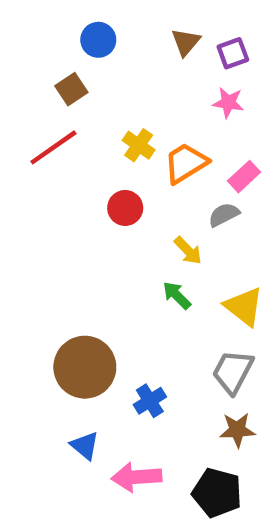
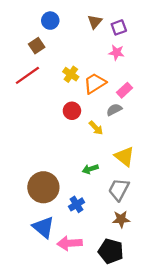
red circle: (125, 208) -> (72, 111), moved
green arrow: (177, 295) -> (90, 169), moved, turned -63
blue triangle: (85, 446) -> (43, 227), size x1.5

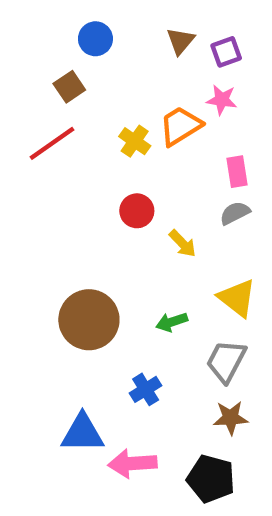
orange trapezoid: (95, 83) -> (180, 126), moved
pink rectangle: (124, 90) -> (237, 172), turned -56
gray semicircle: (114, 110) -> (235, 213), moved
brown circle: (43, 187) -> (89, 320), moved
blue triangle: (43, 227) -> (82, 433), turned -40

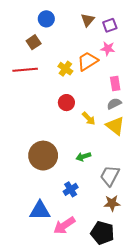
red line: (52, 143) -> (25, 70), turned 30
yellow triangle: (237, 298) -> (115, 126), moved
pink arrow: (132, 463) -> (64, 225), turned -30

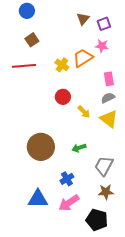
blue circle: (46, 19) -> (27, 11), moved
pink arrow: (64, 225) -> (69, 203), moved

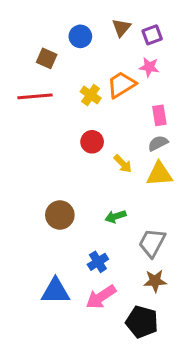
blue circle: (27, 11) -> (80, 36), moved
brown square: (32, 40) -> (47, 58), turned -32
yellow triangle: (109, 119) -> (159, 174), turned -42
brown circle: (41, 147) -> (60, 215), size x0.7

